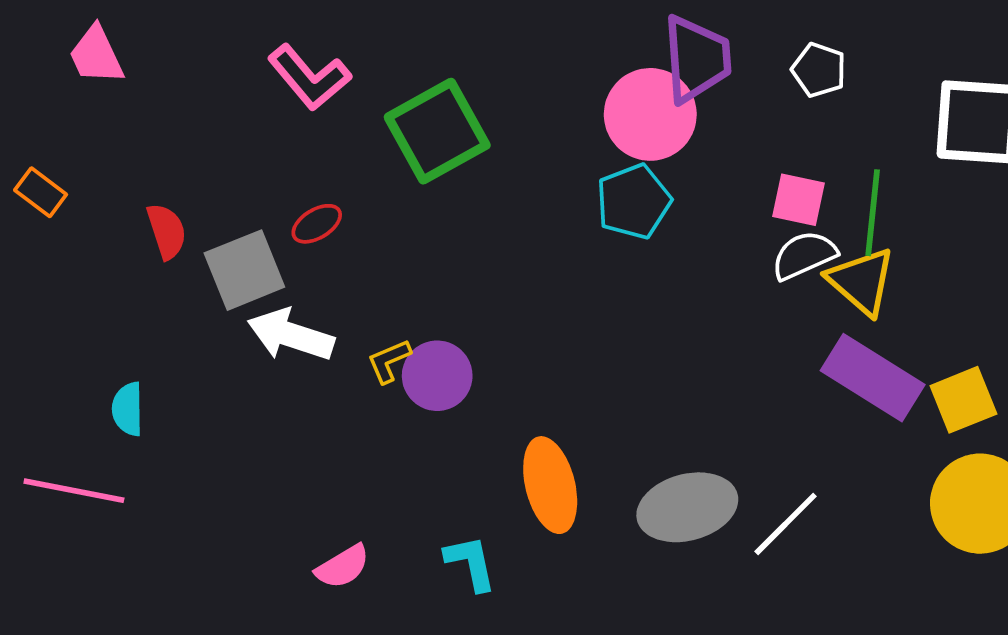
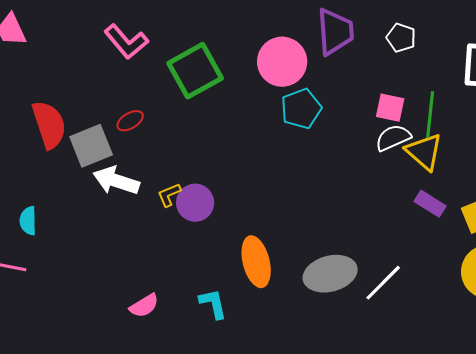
pink circle: (650, 114) -> (282, 62), moved
red semicircle: (167, 231) -> (49, 125), size x1.6
purple rectangle: (873, 378) -> (430, 204), size x0.6

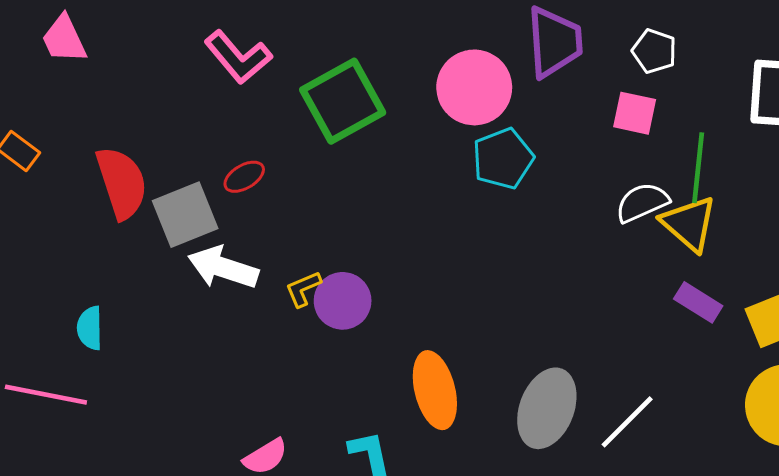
pink square: (390, 108) -> (635, 113), moved
gray ellipse: (330, 274) -> (547, 408), turned -54

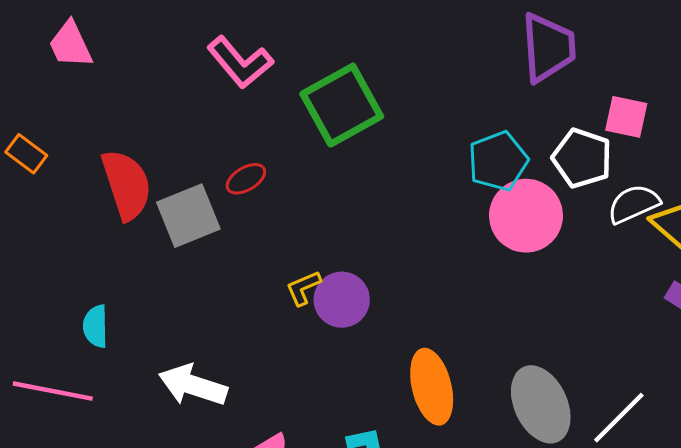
white pentagon: (654, 51) -> (582, 158), moved, size x1.4
pink circle: (474, 87) -> (526, 216), moved
white arrow: (223, 268) -> (193, 385), moved
gray ellipse: (547, 408) -> (541, 404), turned -46

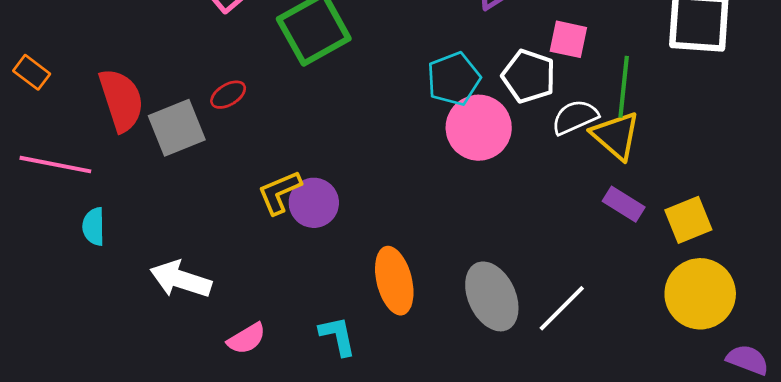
yellow L-shape: (303, 288) -> (280, 192), size x1.4
pink line: (53, 391) -> (55, 165), moved

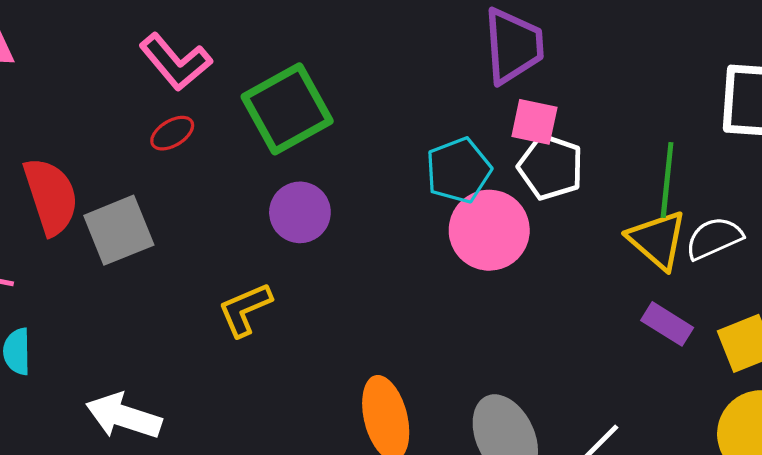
pink square: (568, 39) -> (534, 122), moved
red ellipse: (228, 95) -> (172, 133), moved
white semicircle: (575, 117) -> (714, 238), moved
purple circle: (314, 203) -> (300, 212), moved

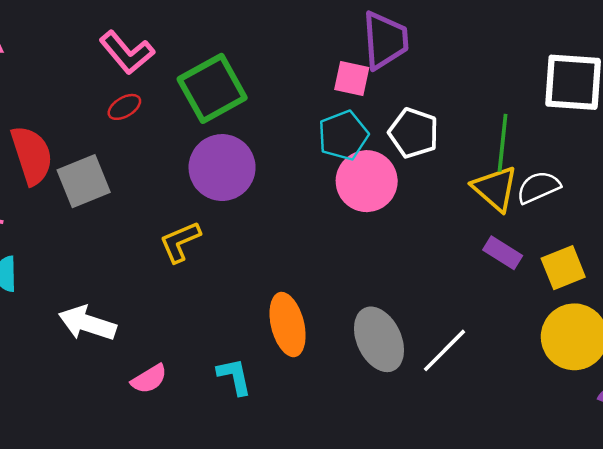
pink square: (534, 122) -> (352, 79), moved
purple circle: (300, 212) -> (222, 168), size x1.4

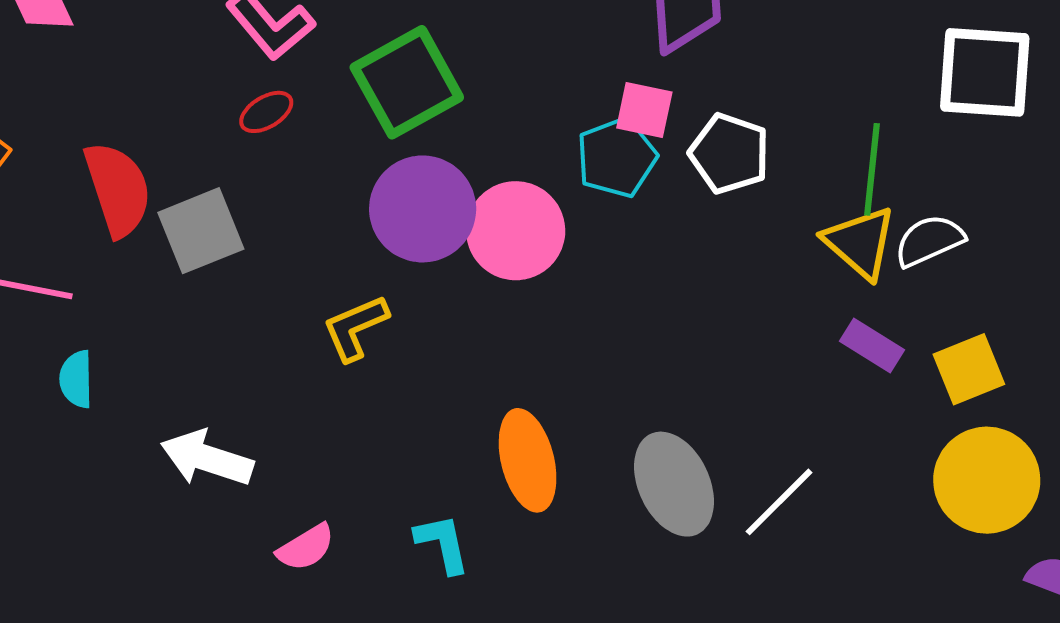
pink square: (352, 79) -> (644, 110), moved
pink circle: (367, 181) -> (516, 231), moved

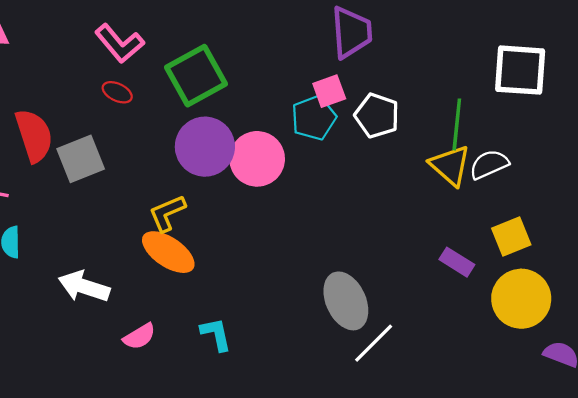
pink square: (644, 110) -> (329, 91), turned -32
red ellipse: (266, 112) -> (117, 92), turned 56
purple rectangle: (872, 346) -> (457, 262), moved
orange ellipse: (528, 460) -> (168, 252), moved, turned -42
white line: (779, 502) -> (374, 343), moved

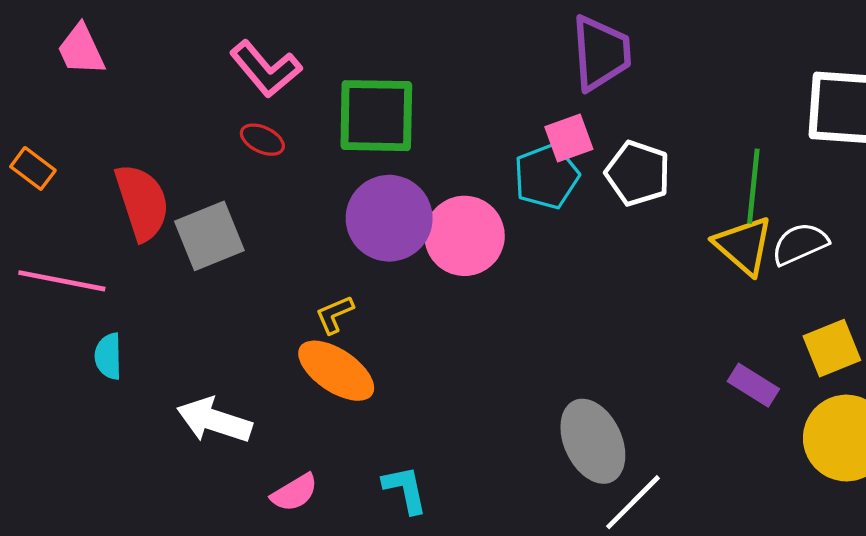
green square: (196, 76) -> (376, 116), turned 30
yellow L-shape: (167, 213) -> (335, 314), size x0.7

